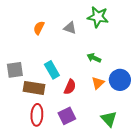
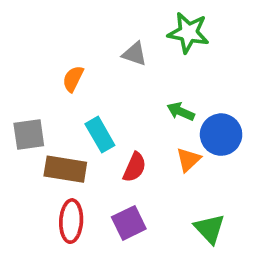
orange semicircle: (39, 28) -> (73, 79), moved
blue circle: (120, 80) -> (221, 135), moved

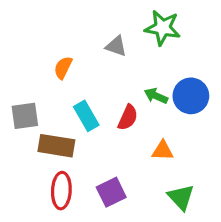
blue circle: (221, 135) -> (191, 96), moved
orange triangle: (188, 160) -> (163, 151), moved, turned 45
red semicircle: (135, 167) -> (128, 117), moved

